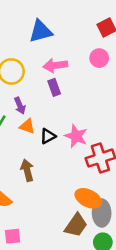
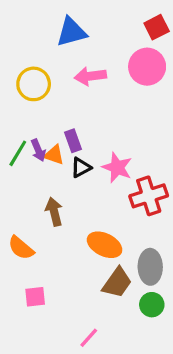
pink circle: (99, 58) -> (147, 67), size x1.5
purple rectangle: (54, 87) -> (73, 141), moved
purple arrow: (20, 106) -> (38, 150), moved
orange ellipse: (88, 198) -> (105, 245), moved

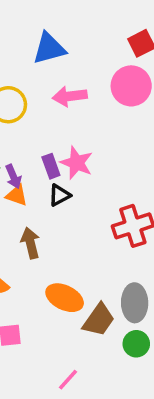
orange triangle: (54, 155) -> (17, 195), moved
pink star: (117, 168) -> (77, 163), moved
orange ellipse: (105, 245) -> (65, 298), moved

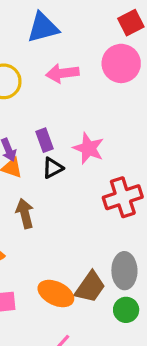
pink star: (77, 163) -> (89, 148), moved
orange ellipse: (65, 298) -> (56, 294), moved

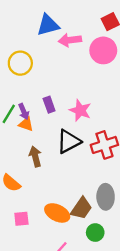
pink arrow: (62, 73) -> (70, 40), moved
black triangle: (53, 168) -> (69, 141), moved, size x1.6
green circle: (126, 310) -> (95, 233), moved

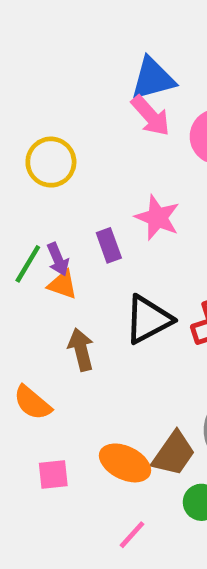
blue triangle: (48, 25) -> (153, 79), moved
pink arrow: (70, 40) -> (150, 116), turned -125
pink star: (80, 110) -> (157, 218), moved

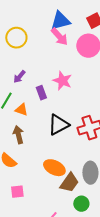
yellow circle: (51, 162) -> (16, 38), moved
purple arrow: (58, 259) -> (19, 77), moved, turned 64
brown arrow: (81, 350) -> (18, 135), moved
orange ellipse: (125, 463) -> (54, 168), moved

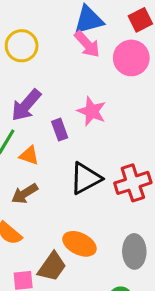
purple arrow: (19, 77) -> (26, 105), size x1.6
brown arrow: (18, 135) -> (25, 194), turned -108
brown trapezoid: (69, 183) -> (52, 267), moved

